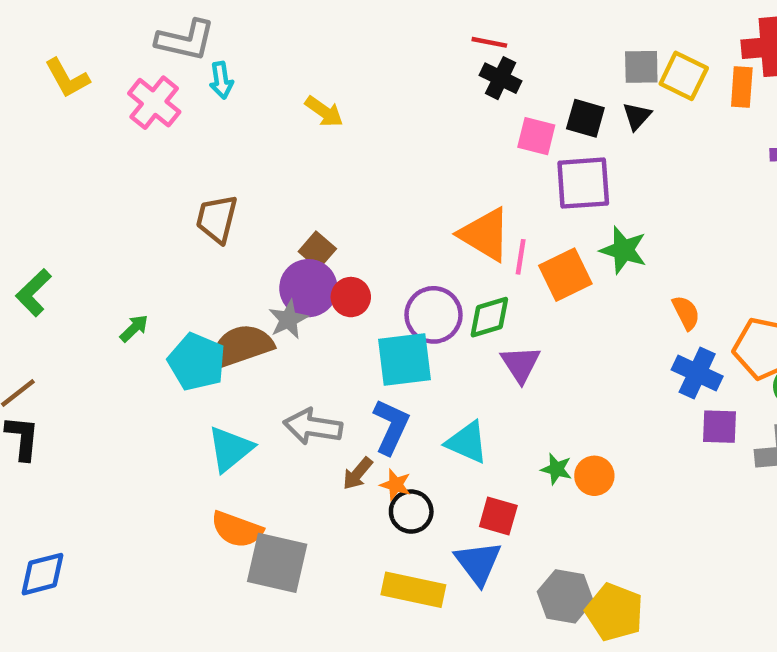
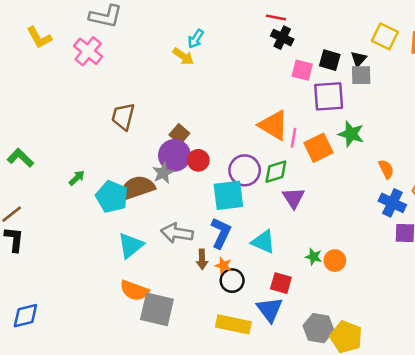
gray square: (641, 67) -> (361, 75), moved
cyan arrow: (221, 80) -> (196, 39), moved, turned 42
green L-shape: (34, 293) -> (20, 158), turned 88
brown arrow: (358, 474) -> (202, 259), turned -42

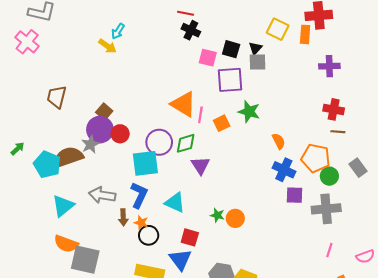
orange square: (319, 148) -> (222, 123), size x0.7

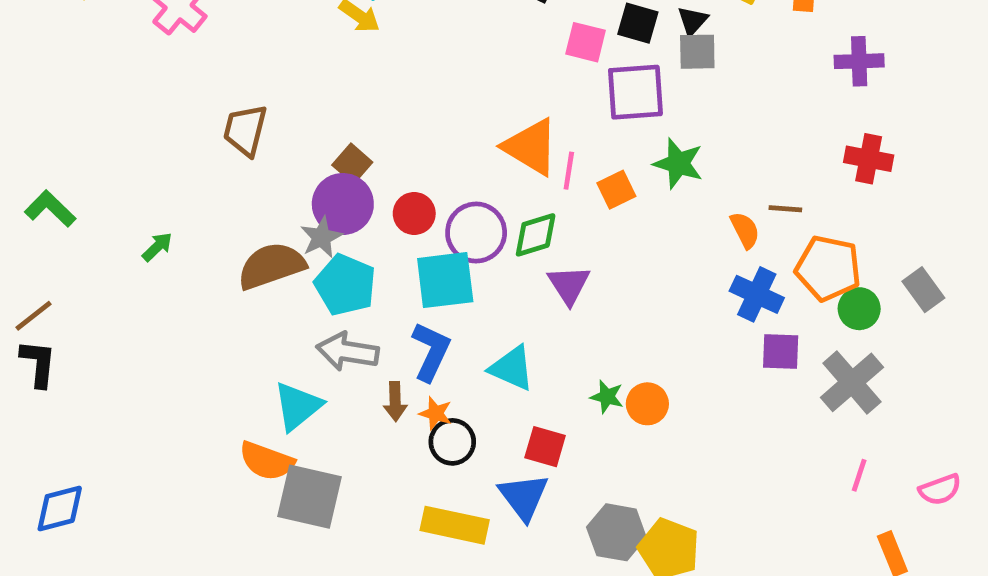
brown line: (338, 132) -> (785, 209), moved
red circle: (120, 134) -> (414, 213), moved
cyan pentagon: (47, 164) -> (345, 285), moved
cyan triangle: (63, 206) -> (298, 406), moved
gray cross: (326, 209) -> (852, 382), turned -36

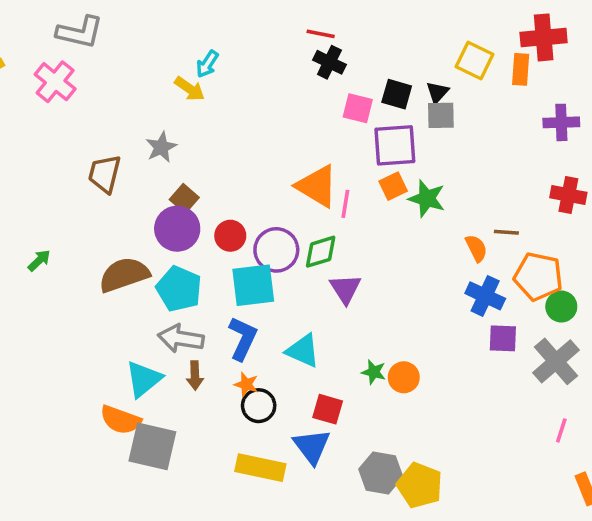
orange square: (616, 190) -> (393, 186), moved
gray star: (321, 237) -> (161, 147), moved
brown arrow: (395, 401) -> (195, 376), moved

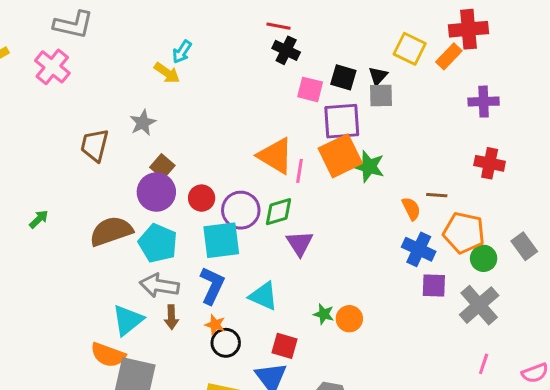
orange rectangle: (521, 69) -> (449, 56), turned 40
orange square: (393, 186) -> (340, 156), size x1.8

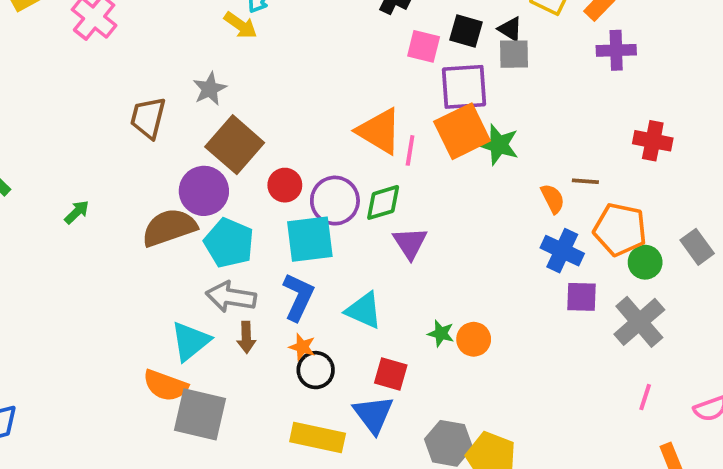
black triangle: (378, 76) -> (510, 29), turned -40
purple cross: (484, 102) -> (616, 50), moved
brown square: (162, 166) -> (235, 145), size x1.8
purple circle: (156, 192) -> (204, 191), moved

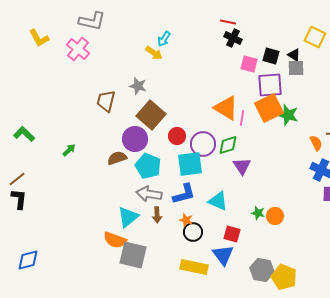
gray star: (210, 89) -> (138, 86), turned -30
brown semicircle: (169, 228) -> (117, 158), size x0.7
blue L-shape: (298, 297) -> (184, 194), turned 50

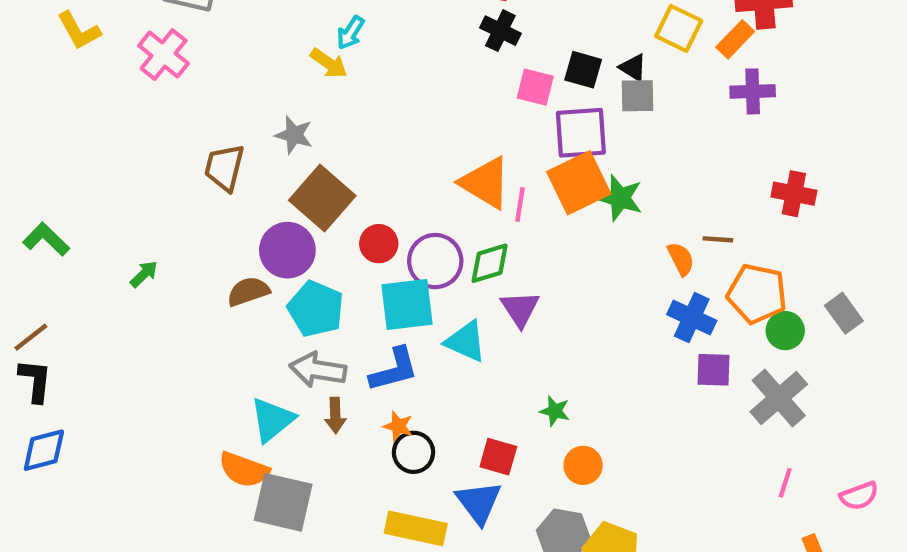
cyan triangle: (218, 201) -> (466, 341), moved
orange circle: (275, 216) -> (583, 465), moved
blue diamond: (28, 260) -> (44, 450), moved

